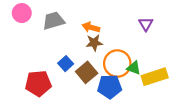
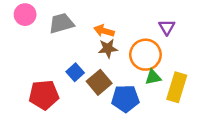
orange circle: (117, 64) -> (145, 55), moved
green triangle: (134, 68) -> (153, 77), turned -32
yellow rectangle: (155, 77) -> (177, 87), turned -55

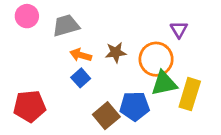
orange arrow: (104, 31) -> (81, 55), moved
green triangle: (153, 77) -> (164, 83), size x1.5
brown square: (99, 82) -> (106, 116), moved
red pentagon: (44, 95) -> (30, 106), moved

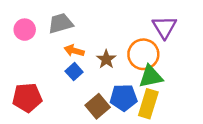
pink circle: (27, 16) -> (25, 30), moved
purple triangle: (179, 30) -> (164, 27), size x1.5
brown star: (116, 52) -> (106, 59), moved, turned -30
yellow rectangle: (190, 94) -> (148, 104), moved

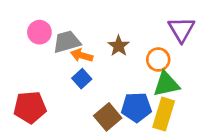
gray trapezoid: (61, 23) -> (67, 42), moved
pink circle: (25, 30) -> (39, 32), moved
orange circle: (143, 54) -> (158, 59), size x0.7
brown star: (106, 59) -> (119, 46), moved

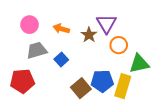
purple triangle: (181, 29) -> (106, 24), moved
gray trapezoid: (67, 42) -> (37, 50), moved
orange arrow: (82, 55) -> (61, 29), moved
green triangle: (166, 84) -> (139, 64), moved

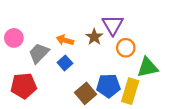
pink circle: (30, 25) -> (14, 38), moved
orange arrow: (61, 29) -> (65, 40), moved
gray trapezoid: (37, 50) -> (39, 53), turned -30

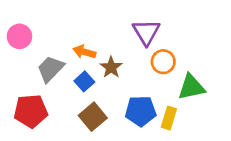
brown star: (94, 37) -> (111, 67), moved
pink circle: (14, 38) -> (19, 36), moved
yellow rectangle: (130, 91) -> (169, 118), size x0.7
brown square: (86, 93) -> (93, 117), moved

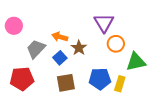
brown square: (93, 117) -> (66, 83), turned 30

